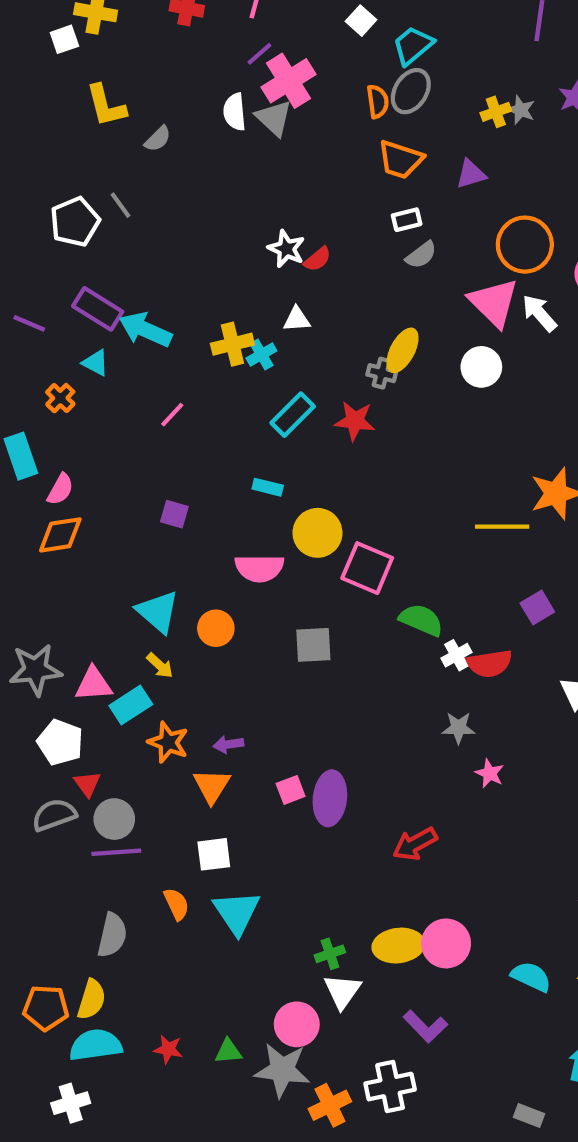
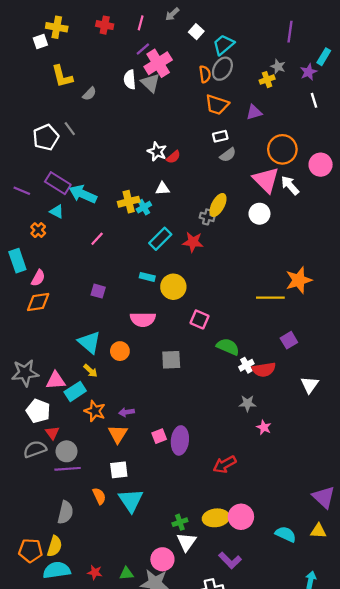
gray star: (521, 110) -> (278, 67), moved
yellow circle: (317, 533) -> (173, 287), moved
pink square: (367, 568) -> (200, 319), size x0.7

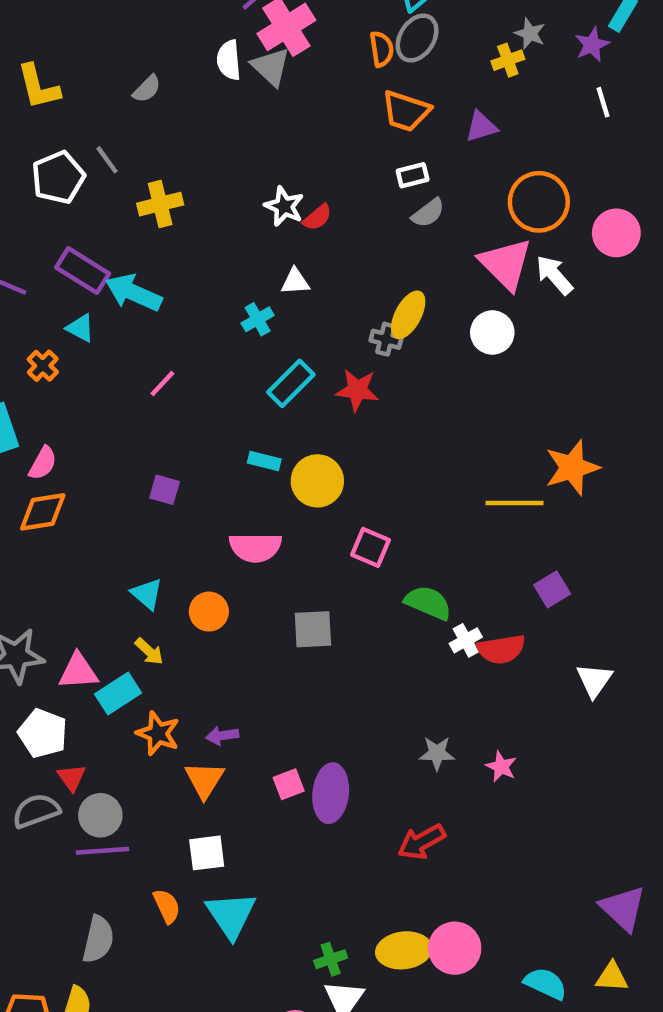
yellow L-shape: (62, 76) -> (38, 87), moved
yellow cross: (129, 202) -> (160, 204), moved
cyan triangle: (89, 342) -> (147, 594), size x0.7
gray star: (247, 403) -> (437, 753), moved

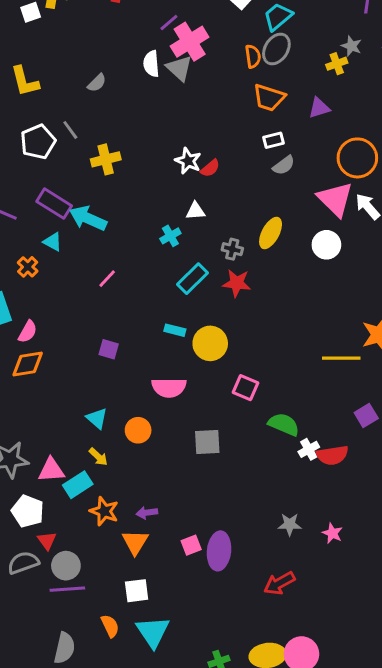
gray cross: (386, 339) -> (232, 249), moved

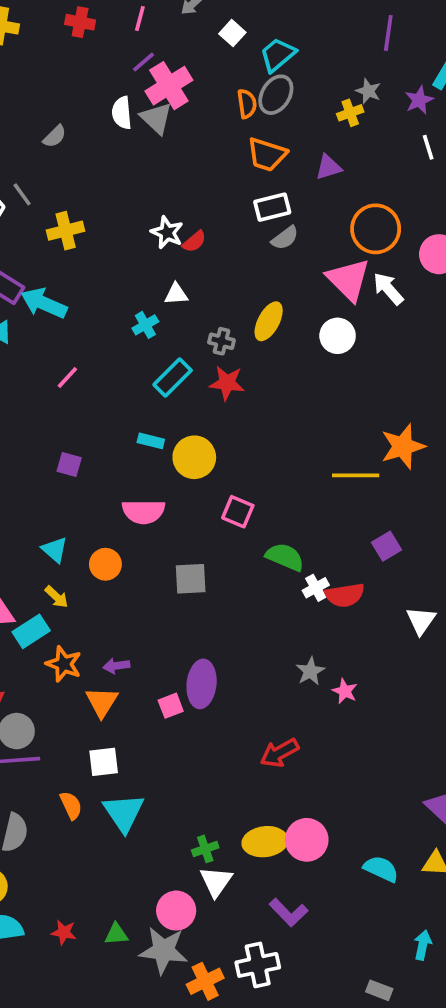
white rectangle: (273, 140) -> (272, 207), size x1.4
gray star: (290, 524) -> (310, 671), moved, turned -30
purple ellipse: (219, 551) -> (202, 684), moved

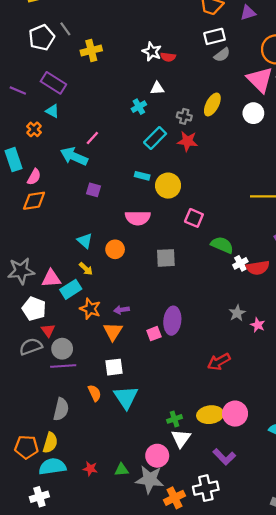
red semicircle: (194, 242) -> (168, 57), turned 48
cyan arrow: (44, 303) -> (74, 156), moved

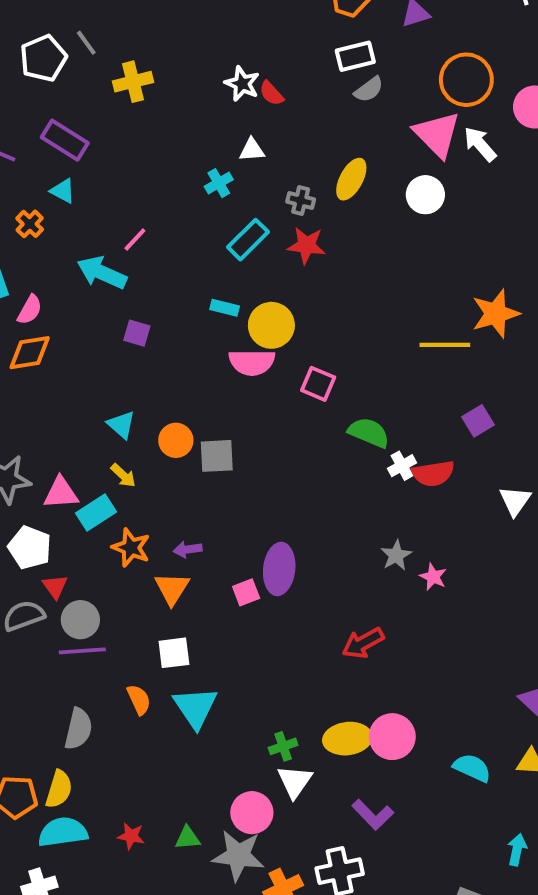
red semicircle: (168, 57) -> (271, 93), turned 40
pink semicircle: (138, 218) -> (252, 362), moved
gray square: (166, 258) -> (217, 456), moved

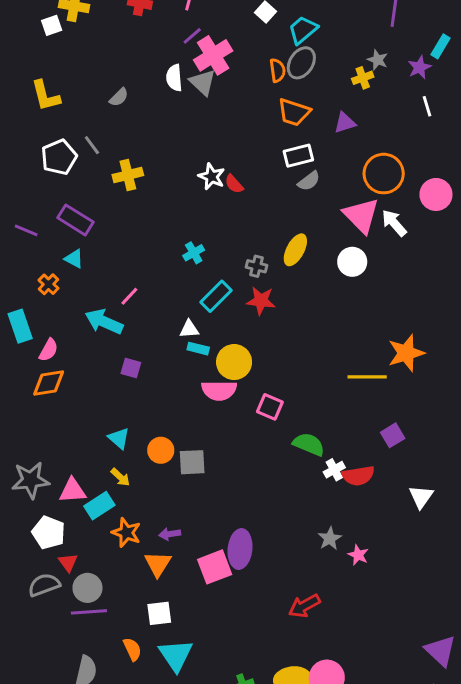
white triangle: (252, 150) -> (189, 329), moved
pink square: (246, 592) -> (215, 567), size x1.6

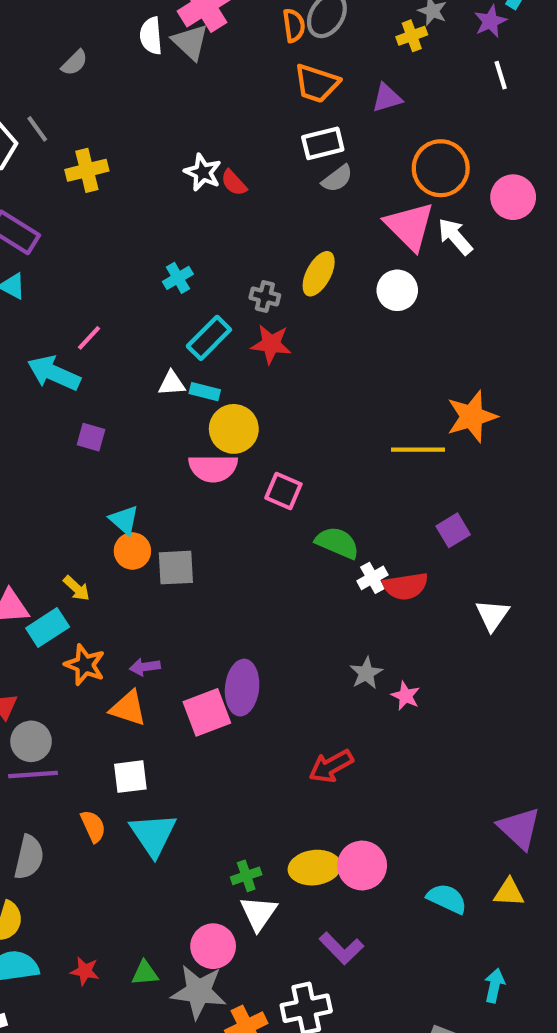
cyan rectangle: (198, 349) -> (205, 392), moved
cyan triangle: (119, 438) -> (124, 520), moved
orange triangle: (158, 564) -> (128, 708), turned -44

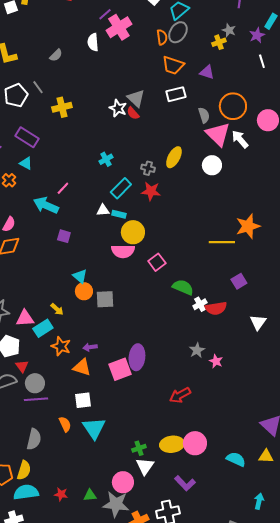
gray triangle: (190, 42) -> (136, 98), moved
purple triangle: (387, 98) -> (207, 72), turned 35
gray semicircle: (337, 179) -> (204, 115), moved, turned -70
pink square: (283, 491) -> (157, 262), turned 30

